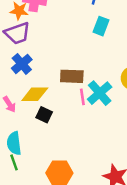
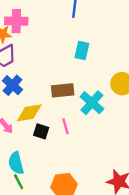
cyan rectangle: (101, 26) -> (82, 50), moved
pink line: (82, 97) -> (65, 126), moved

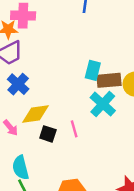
cyan rectangle: (82, 50) -> (93, 70), moved
brown rectangle: (63, 90) -> (109, 80), moved

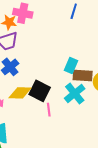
black square: (48, 134) -> (40, 91), moved, size x1.5

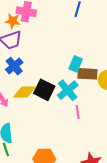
cyan cross: (75, 93) -> (68, 90), moved
pink line: (49, 110) -> (78, 112), moved

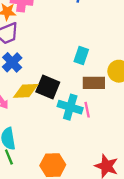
brown rectangle: (87, 74) -> (94, 83), moved
cyan cross: (68, 90) -> (70, 107), moved, turned -30

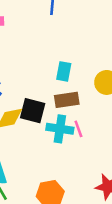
brown rectangle: (94, 83) -> (67, 100), moved

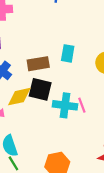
brown rectangle: (67, 100) -> (38, 64), moved

